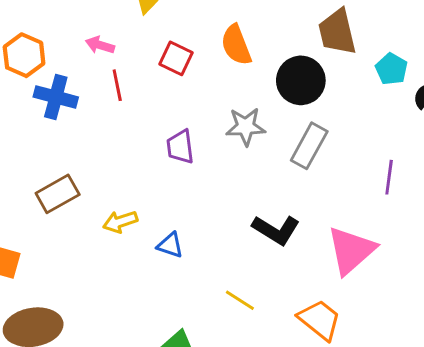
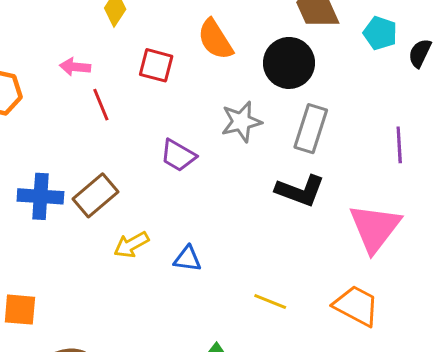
blue cross: (56, 97) -> (40, 196), moved
purple trapezoid: (180, 147) -> (178, 155), turned -42
brown rectangle: (58, 194) -> (95, 195), moved
black L-shape: (276, 230) -> (300, 191), moved

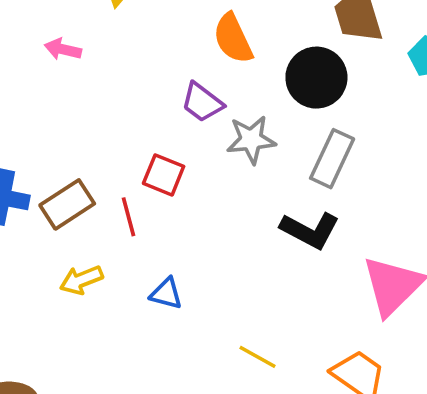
red square: (156, 65) -> (164, 175), moved
red line: (101, 105) -> (128, 217), moved
purple trapezoid: (178, 155) -> (202, 102), moved
yellow arrow: (131, 245) -> (81, 280), moved

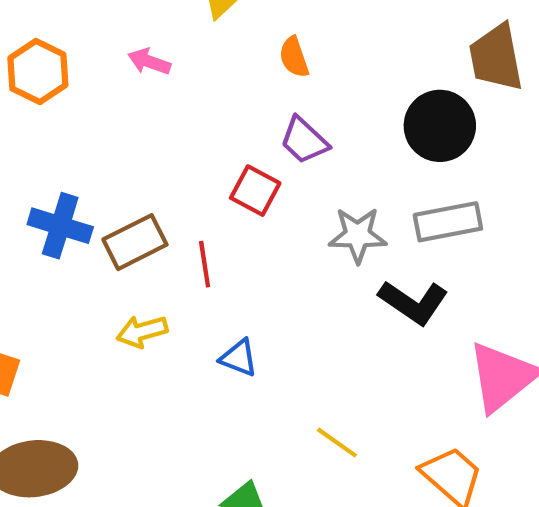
orange semicircle: (233, 38) -> (294, 57), moved, size x0.7
gray star: (251, 140) -> (358, 235), moved
gray rectangle: (332, 159) -> (448, 222), turned 48
red square: (164, 175) -> (255, 191), moved

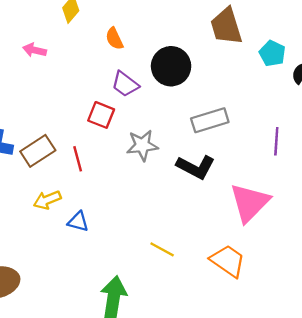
black circle: (440, 126) -> (171, 66), moved
gray star: (358, 235) -> (142, 145), moved
blue triangle: (239, 358) -> (78, 222), moved

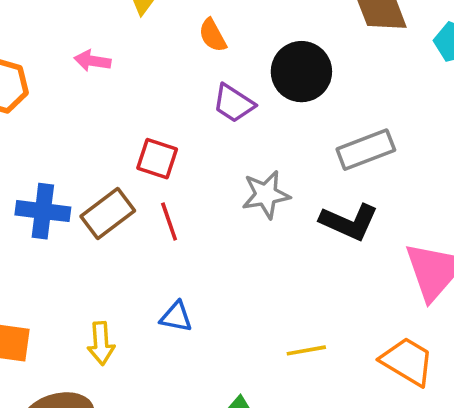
red square: (101, 115) -> (157, 159), moved
yellow arrow: (47, 200) -> (101, 343), moved, turned -68
yellow line: (162, 249) -> (306, 350), turned -35

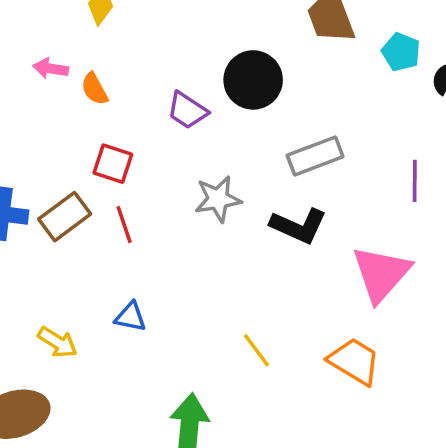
orange semicircle: (213, 35) -> (95, 89), moved
yellow arrow: (101, 343) -> (57, 342), turned -54
yellow line: (306, 350) -> (256, 350), turned 63

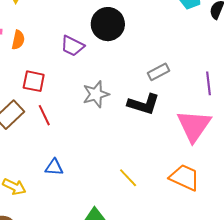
orange semicircle: (95, 89) -> (18, 40), turned -132
gray rectangle: (315, 156) -> (159, 72), moved, size x0.7
purple line: (415, 181) -> (208, 83), moved

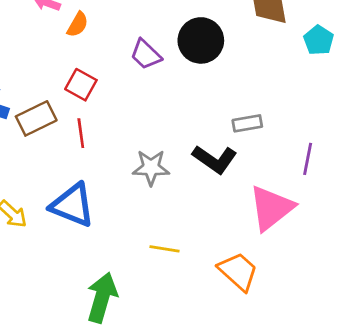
gray star: (96, 94) -> (151, 168), moved
blue triangle: (54, 167) -> (72, 205), size x1.8
yellow line: (128, 178) -> (164, 249), turned -55

